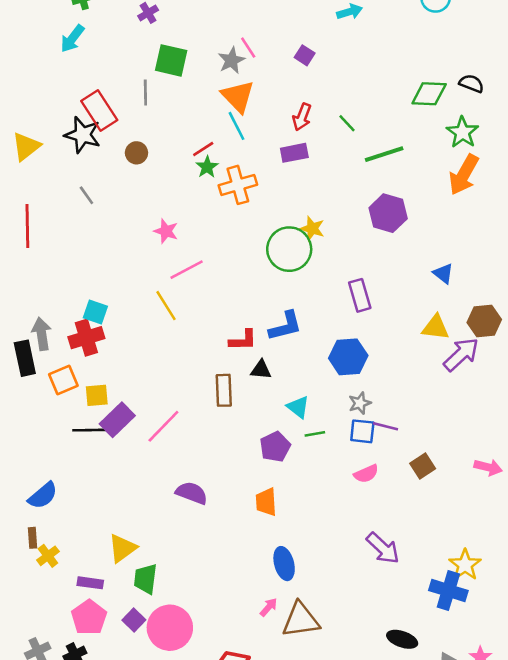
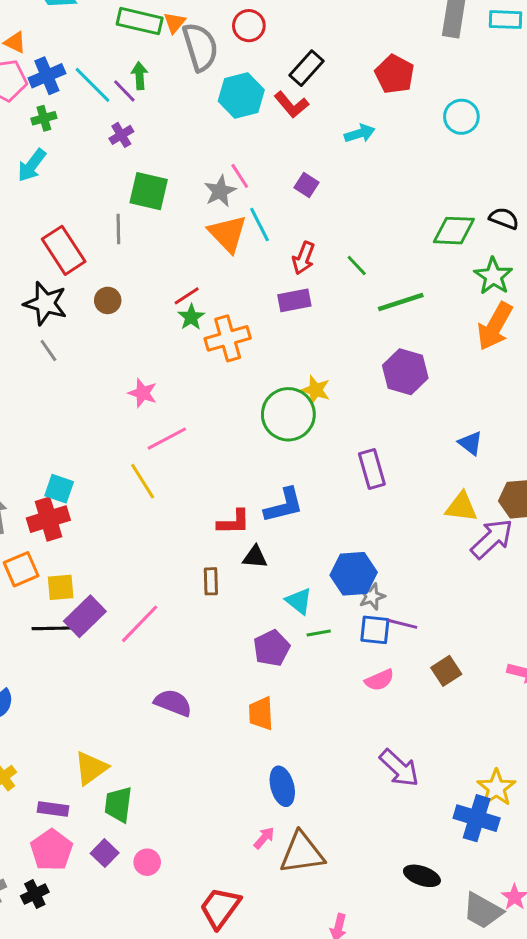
cyan line: (237, 126) -> (259, 225), moved
black star: (83, 135) -> (45, 303), moved
blue hexagon: (348, 357) -> (354, 574), moved
brown rectangle: (224, 390) -> (211, 581), size x0.7
pink circle: (170, 628) -> (147, 862), size x0.5

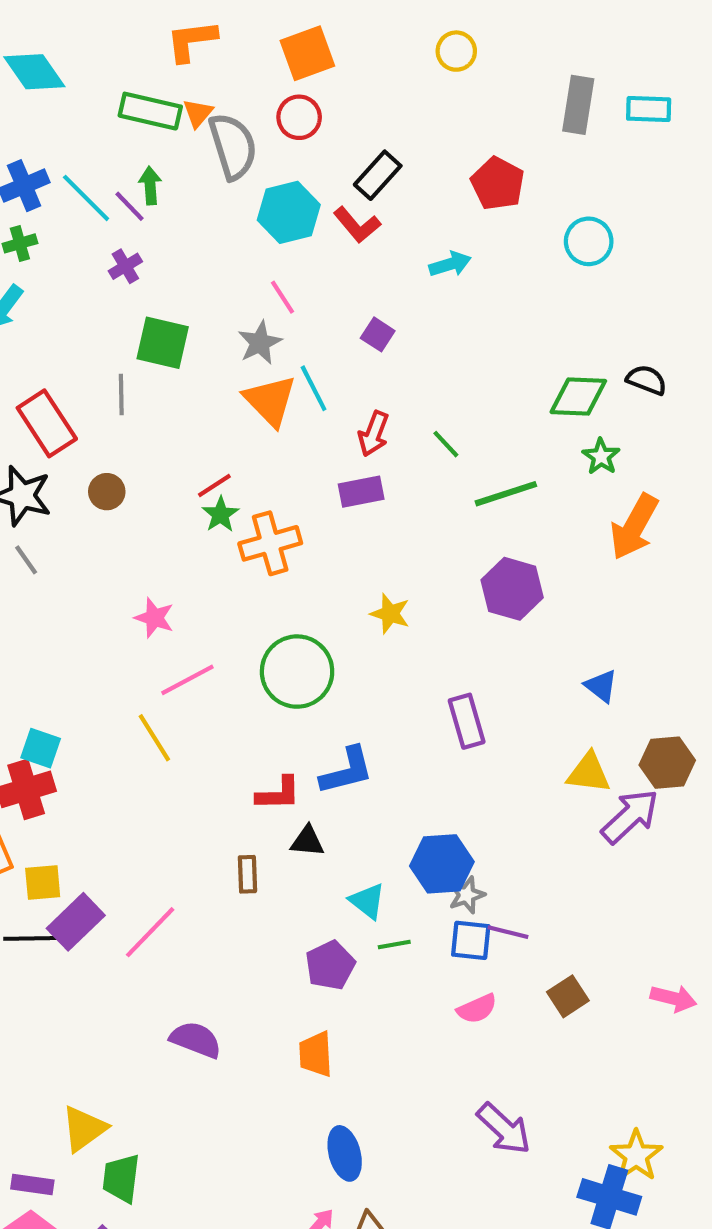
pink line: (240, 176) -> (283, 297), moved
green star: (493, 276) -> (601, 456), moved, size x0.7
green circle: (288, 414) -> (297, 672), moved

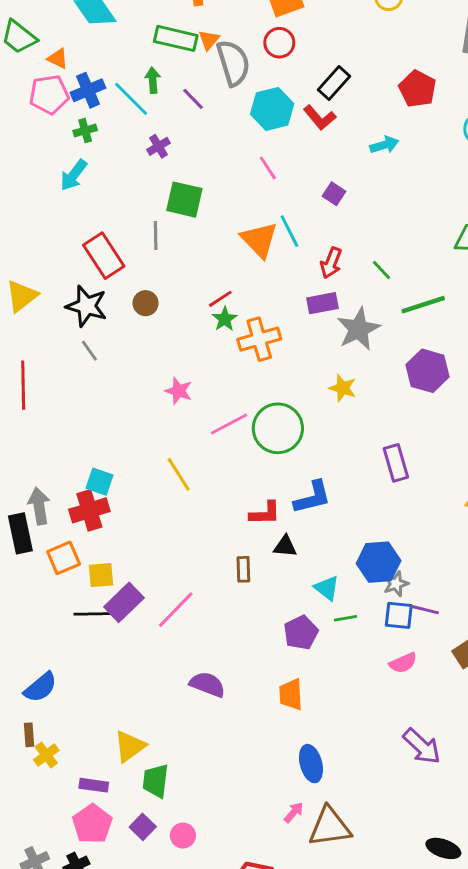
green arrow: (150, 186) -> (153, 80), moved
purple line: (130, 206) -> (193, 99), moved
gray star: (260, 343) -> (358, 329), moved, size x1.4
pink line: (187, 680) -> (229, 424), moved

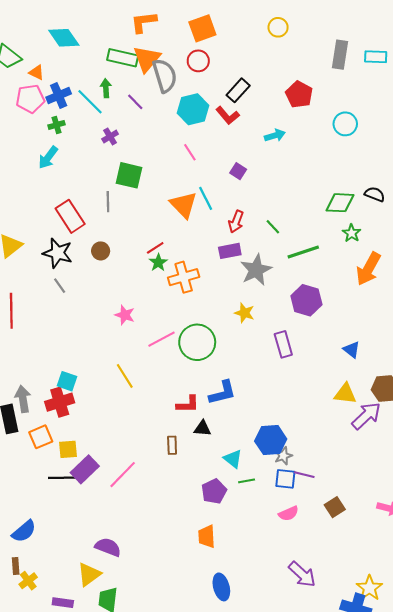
orange triangle: (209, 40) -> (147, 59), size x1.8
purple rectangle: (396, 463) -> (283, 344), moved
purple semicircle: (207, 684) -> (108, 547), moved

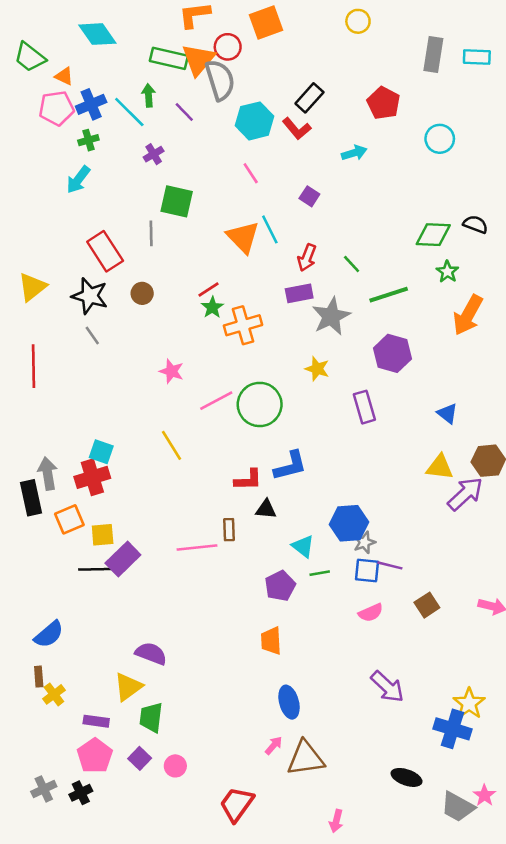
red circle: (198, 61) -> (228, 47), moved
pink line: (123, 475) -> (197, 548), moved, turned 40

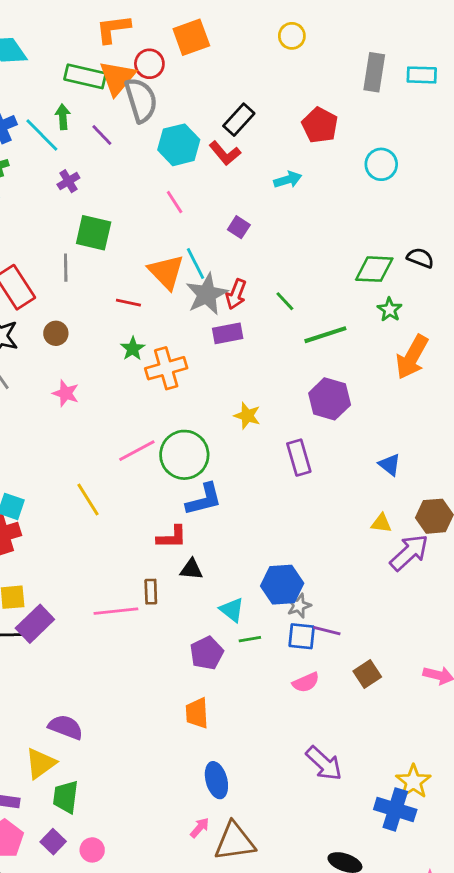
red line: (209, 290) -> (128, 303), moved, turned 45
gray star: (331, 316) -> (207, 294), moved
pink star: (171, 371) -> (66, 393), moved
blue L-shape: (290, 466) -> (204, 499), moved
yellow triangle: (440, 467) -> (381, 523), size x0.7

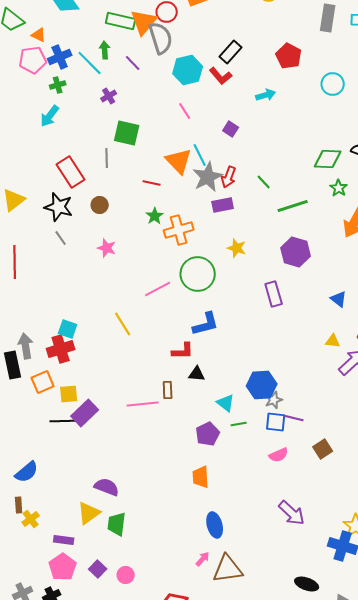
yellow star: (247, 416) -> (237, 248), moved
green circle: (184, 455) -> (198, 274), moved
green trapezoid: (66, 797) -> (117, 524), moved

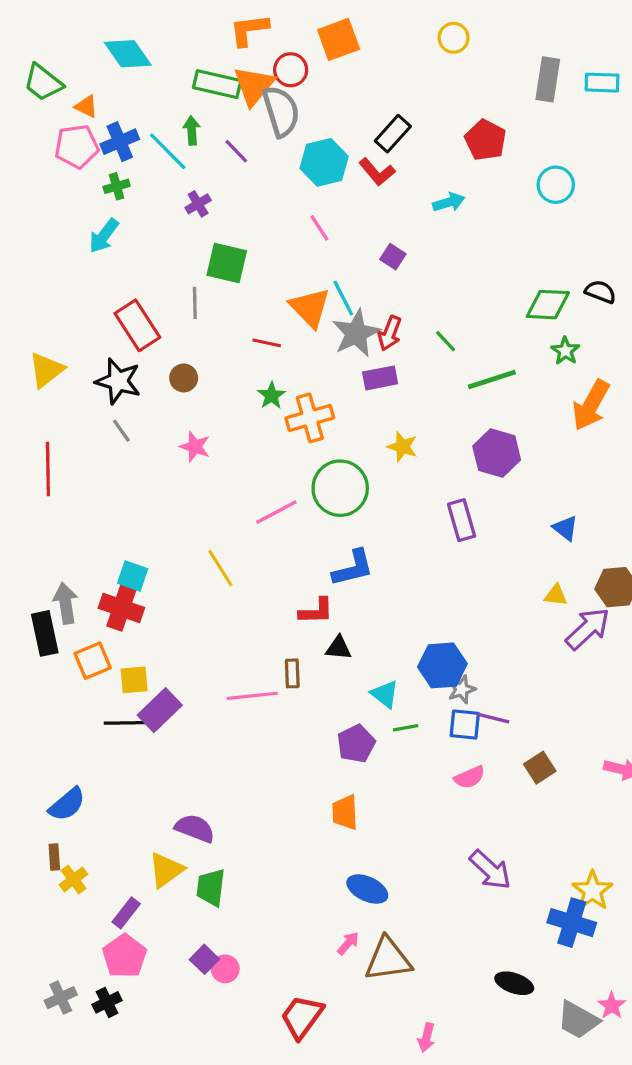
red cross: (61, 349) -> (121, 608), turned 36
blue ellipse: (215, 525) -> (367, 889), turned -50
purple rectangle: (64, 540) -> (126, 913), turned -60
purple square: (98, 569) -> (204, 959), moved

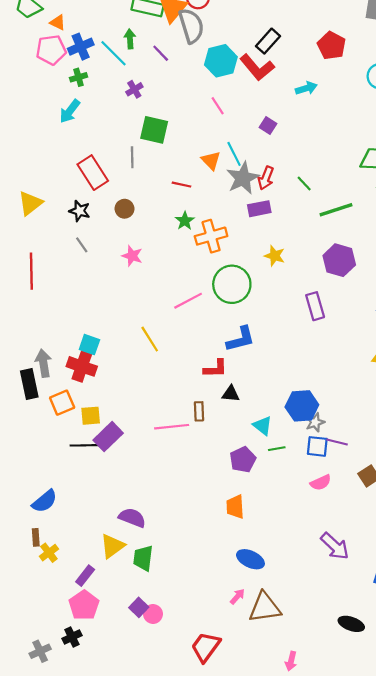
red L-shape: (377, 172) -> (257, 67), size x1.4
orange triangle: (310, 308) -> (211, 161), size x0.7
black star: (118, 381) -> (80, 211), size x0.7
gray cross: (61, 998) -> (40, 651), moved

